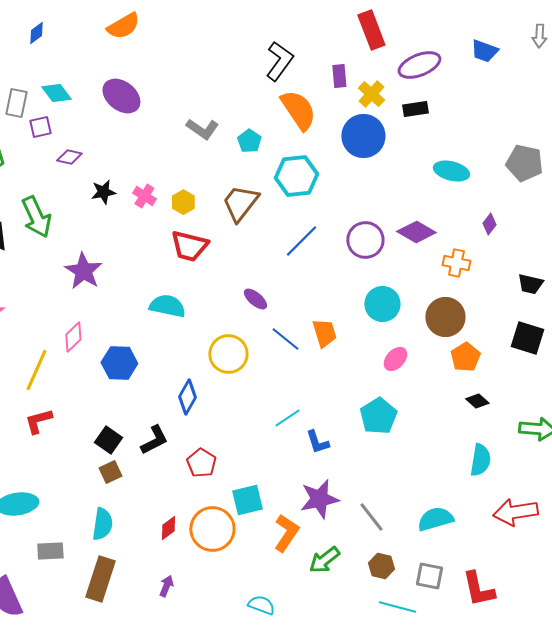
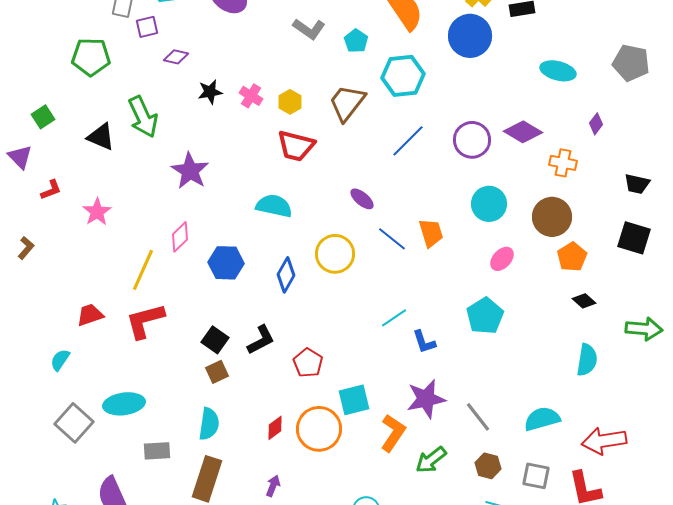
blue diamond: (187, 397) -> (286, 275), moved
red L-shape: (38, 421) -> (145, 321), size x1.4
red arrow: (515, 512) -> (604, 441), moved

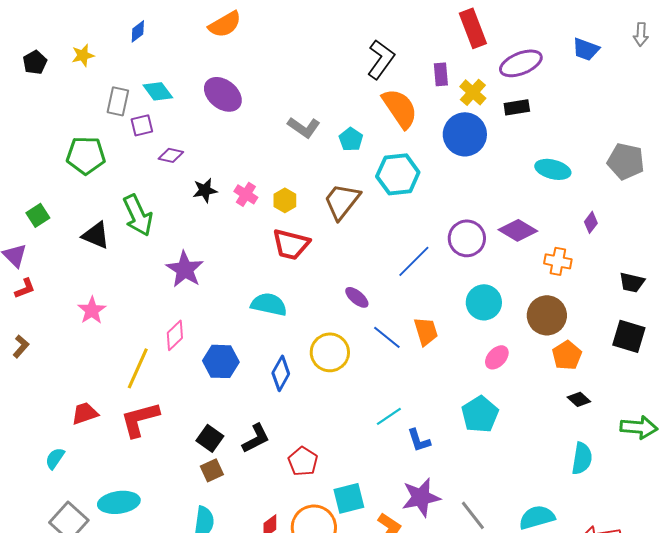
blue line: (408, 141) -> (414, 261), moved
red L-shape: (51, 190) -> (25, 288), moved

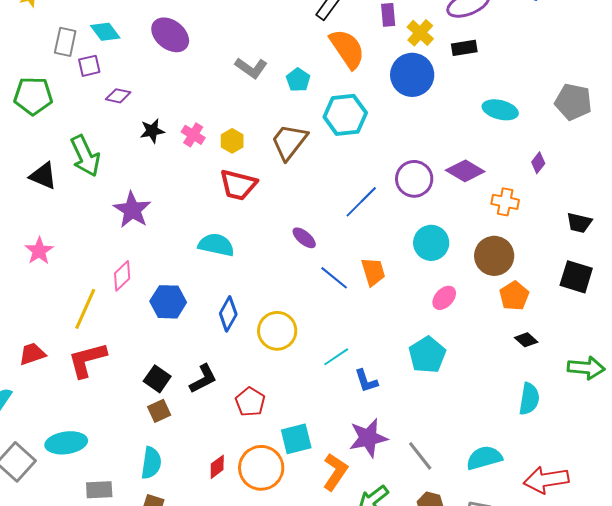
yellow circle: (330, 352) -> (277, 331), moved

